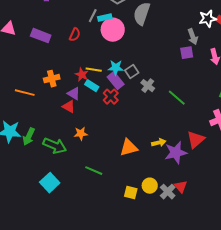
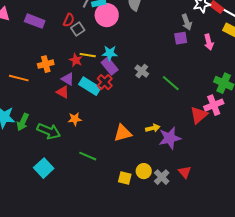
gray square: (132, 72) -> (78, 29), moved
cyan rectangle: (92, 86) -> (90, 86), moved, size x1.5
red triangle: (196, 140) -> (199, 115), moved
red triangle: (181, 187) -> (185, 172), moved

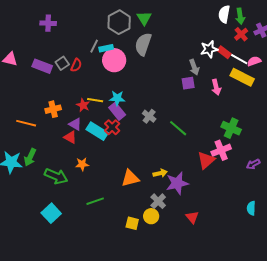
gray square: (78, 29) -> (62, 63), moved
green arrow: (23, 122) -> (30, 157), moved
green line: (88, 156) -> (95, 201), turned -42
gray cross: (162, 177) -> (158, 201), moved

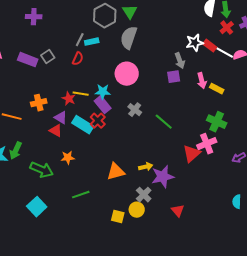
pink circle: (114, 60) -> (127, 74), moved
red semicircle: (76, 65) -> (78, 59), moved
yellow rectangle: (242, 77) -> (217, 89), moved, size x0.6

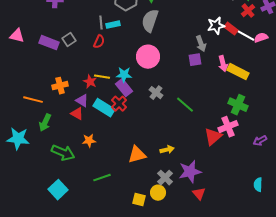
gray line: (80, 40) -> (101, 23), turned -32
yellow rectangle: (217, 89) -> (238, 72), size x1.5
green arrow: (16, 151) -> (45, 123), moved
purple star: (163, 177) -> (190, 172), moved

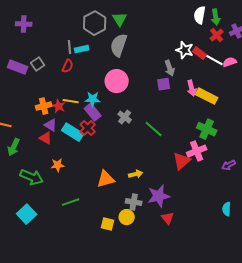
white star: (216, 26) -> (185, 50), turned 30
orange cross: (60, 86) -> (44, 106), moved
gray cross: (165, 178) -> (134, 202), turned -35

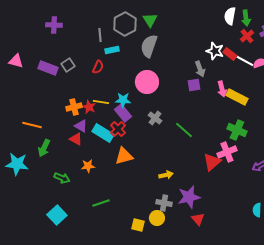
gray line: (70, 47) -> (100, 35), moved
green arrow: (32, 177) -> (62, 178), size x0.7
orange triangle: (106, 179) -> (124, 156), moved

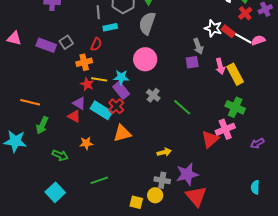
yellow rectangle: (237, 97) -> (235, 74), turned 35
orange cross: (74, 107) -> (84, 62), moved
red triangle: (198, 219) -> (196, 196), size x1.6

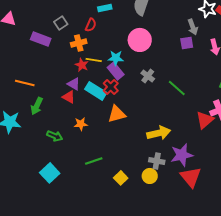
purple rectangle: (46, 45) -> (41, 39), moved
yellow arrow: (164, 152) -> (159, 133), size x1.6
yellow square: (136, 202) -> (121, 178), moved, turned 32

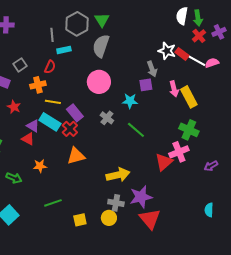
cyan star: (116, 58) -> (130, 101), moved
red star: (82, 65) -> (14, 107), moved
cyan rectangle: (96, 91) -> (50, 122), moved
yellow square: (121, 178) -> (80, 220), turned 32

